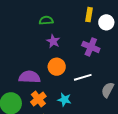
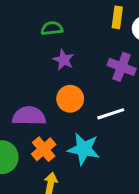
cyan star: (64, 100) -> (84, 149), size x1.5

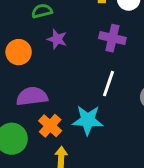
orange circle: (70, 99) -> (19, 52), moved
white line: (111, 114) -> (108, 84), turned -45

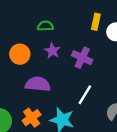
purple cross: (112, 38) -> (82, 58), moved
purple semicircle: (32, 96) -> (38, 84), moved

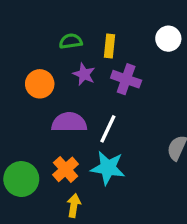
yellow rectangle: (96, 22) -> (110, 46), moved
white line: (85, 95) -> (108, 129), moved

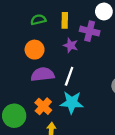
purple star: (84, 74) -> (71, 45), moved
purple cross: (126, 79) -> (90, 31), moved
orange circle: (40, 84) -> (35, 50), moved

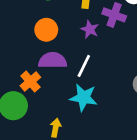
orange cross: (43, 106) -> (30, 82), moved

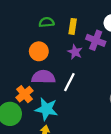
cyan star: (84, 98) -> (46, 109), moved

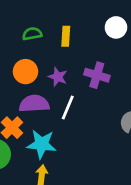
purple cross: (96, 40) -> (97, 75), moved
purple star: (75, 52) -> (58, 77), moved

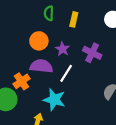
green semicircle: (32, 34) -> (49, 13), turned -88
cyan star: (41, 144) -> (54, 100), moved

